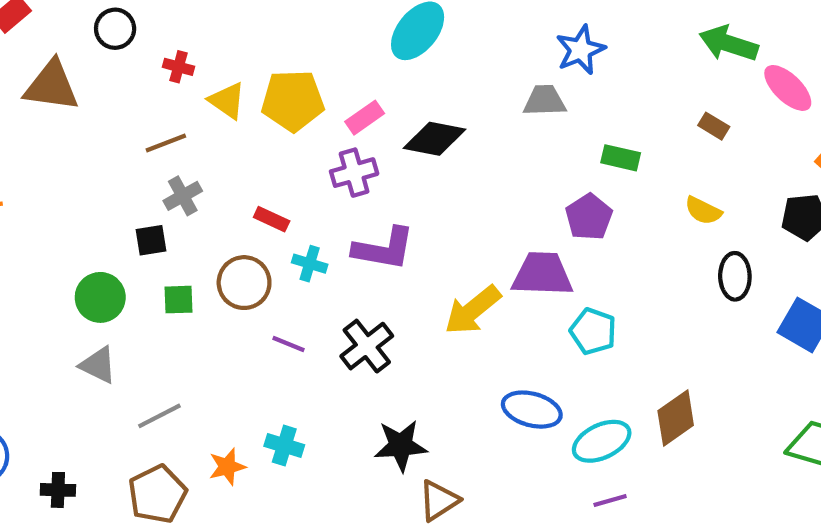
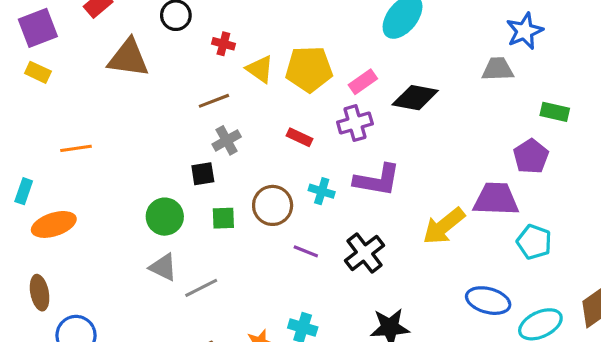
red rectangle: (272, 219) -> (300, 137), moved
gray line: (159, 416) -> (201, 288), moved

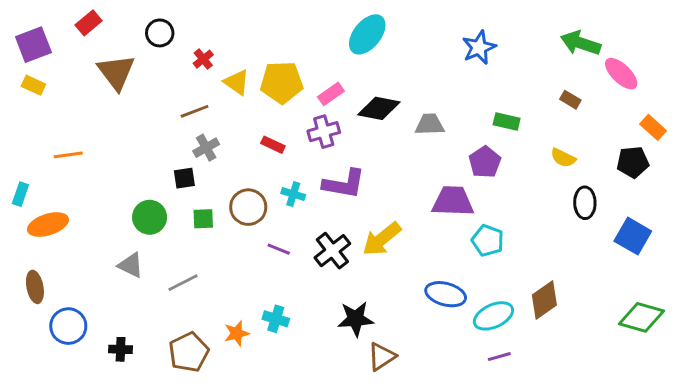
red cross: (223, 44) -> (203, 59), turned 36
brown triangle: (128, 58) -> (116, 72), turned 45
gray trapezoid: (498, 69) -> (430, 124), moved
yellow arrow: (444, 226) -> (382, 239), moved
gray triangle: (163, 267) -> (131, 265), moved

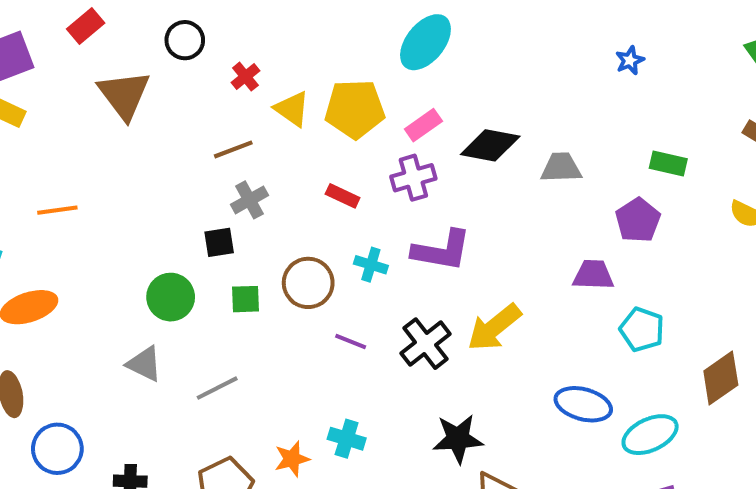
cyan ellipse: (367, 34) -> (425, 42), moved
blue star: (479, 47) -> (630, 60), size x0.6
purple trapezoid: (453, 201) -> (593, 275), size x0.7
brown diamond: (544, 300) -> (721, 378), moved

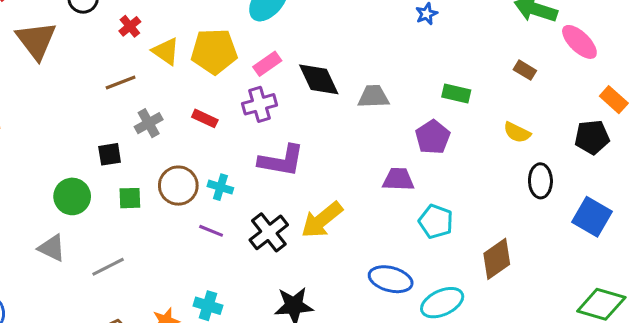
black diamond: (490, 145) -> (319, 79), turned 54
gray cross: (250, 200) -> (149, 123), moved
cyan cross: (371, 265) -> (220, 187), moved

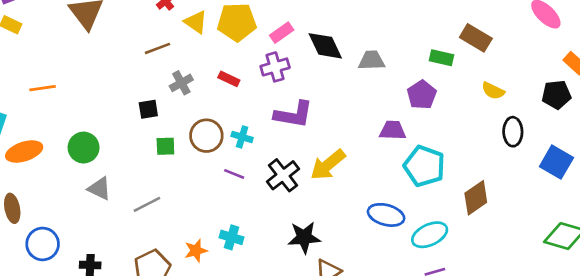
brown rectangle: (525, 70) -> (476, 38), moved, size x1.6
green circle: (72, 196) -> (84, 148), moved
cyan pentagon: (436, 221) -> (424, 166), size x1.4

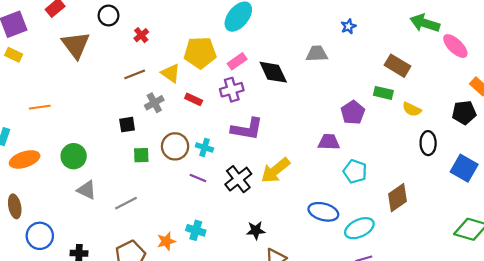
yellow triangle: (196, 22) -> (171, 73), moved
green rectangle: (442, 58) -> (383, 93), moved
gray trapezoid: (371, 60) -> (317, 54), moved
cyan pentagon: (424, 166) -> (355, 171), size x0.7
black star: (304, 237) -> (256, 230), size x0.7

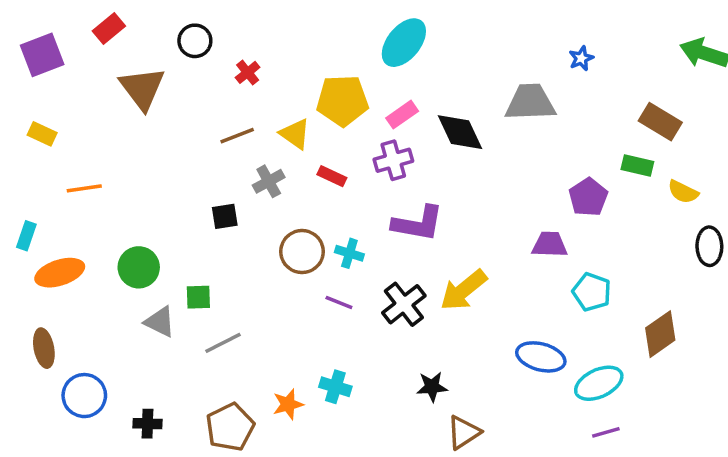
gray trapezoid: (317, 54) -> (530, 102), size x1.4
yellow rectangle: (14, 55) -> (42, 134), moved
green square: (141, 155) -> (198, 297), moved

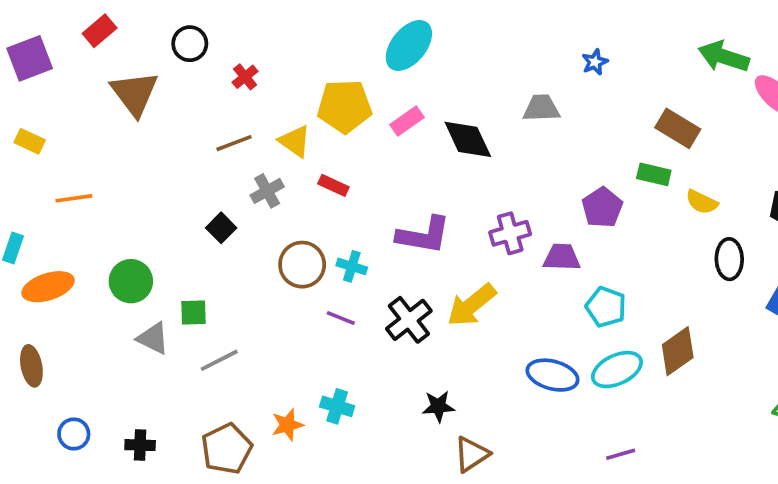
gray trapezoid: (530, 102) -> (541, 108), size x0.7
purple cross: (393, 160) -> (510, 233), moved
black square: (225, 216) -> (221, 228), turned -36
cyan ellipse: (599, 383) -> (617, 370), moved
blue circle: (84, 396) -> (74, 434), moved, size x0.7

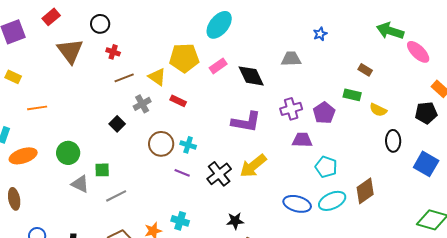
red cross: (245, 77) -> (113, 52), moved, turned -32
brown rectangle: (678, 128) -> (365, 70), size x0.6
purple cross: (510, 233) -> (291, 109), moved
purple L-shape: (424, 235) -> (246, 122), moved

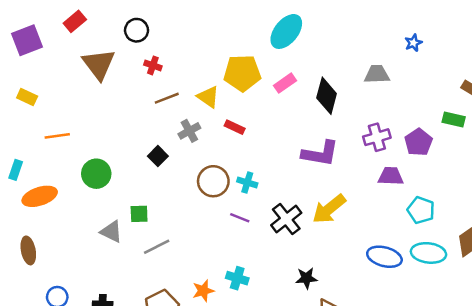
black diamond: (251, 76) -> (327, 96), turned 40
green circle: (68, 153) -> (96, 174), moved
cyan ellipse: (332, 201) -> (428, 253), turned 32

